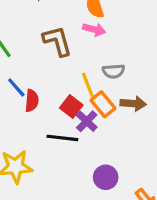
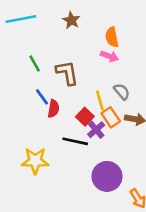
brown L-shape: (57, 41) -> (67, 73), moved
gray semicircle: (114, 71) -> (122, 91), turned -132
purple circle: (106, 177) -> (107, 176), size x1.5

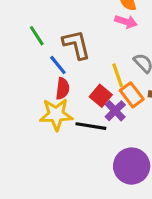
blue line: (42, 97) -> (58, 65), moved
yellow star: (35, 161) -> (56, 114), moved

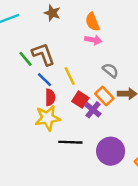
brown L-shape: (76, 45) -> (43, 54), moved
yellow line: (118, 75) -> (70, 76), moved
black line: (91, 126) -> (70, 142), moved

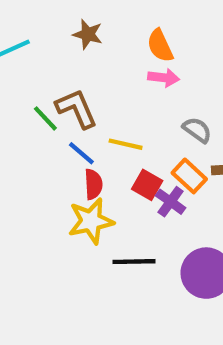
yellow line: (70, 76) -> (126, 144), turned -48

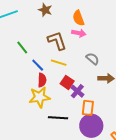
brown L-shape: (77, 109) -> (57, 41), moved
orange rectangle: (189, 176) -> (88, 108), moved, turned 49

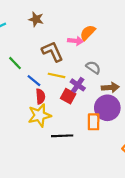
orange semicircle: (78, 18) -> (88, 33), moved, turned 70
purple cross: (77, 91) -> (78, 85), moved
purple circle: (91, 126) -> (107, 108), moved

